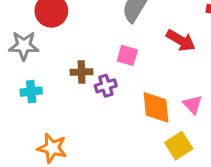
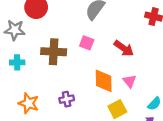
red arrow: (181, 40) -> (124, 48), moved
brown cross: (82, 72) -> (54, 52), size x1.6
purple cross: (106, 86) -> (67, 99), moved

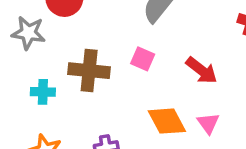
cyan cross: (17, 62) -> (43, 92), moved
orange diamond: (104, 81) -> (167, 121), turned -30

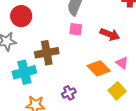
pink square: (143, 59) -> (76, 29), moved
cyan cross: (43, 92) -> (24, 72), size x1.6

